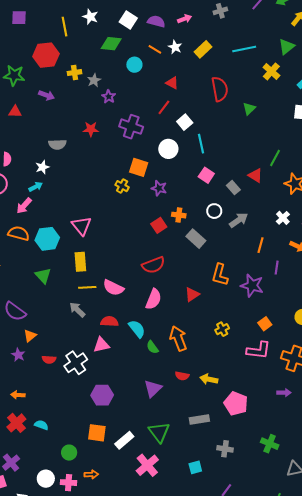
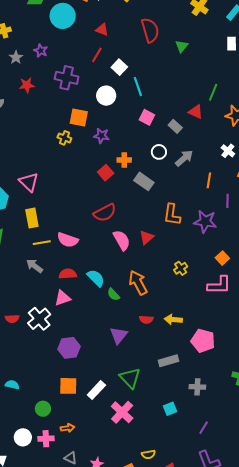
cyan circle: (134, 65) -> (63, 16), size x1.6
gray star: (94, 80) -> (16, 57), moved
pink semicircle: (153, 299) -> (122, 240), moved, turned -45

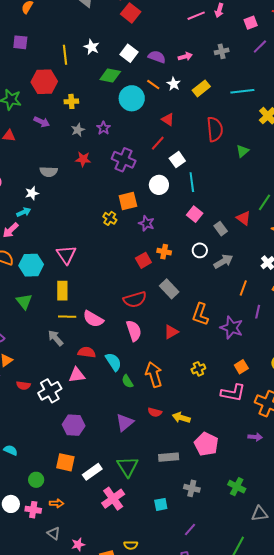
orange square: (79, 117) -> (128, 201), turned -36
gray rectangle: (144, 181) -> (169, 289), moved
pink semicircle: (122, 240) -> (134, 331), moved

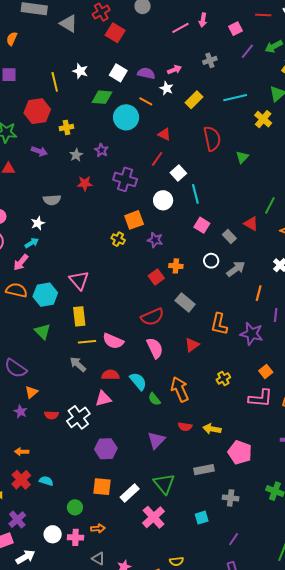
white star: (174, 84) -> (167, 88), moved

